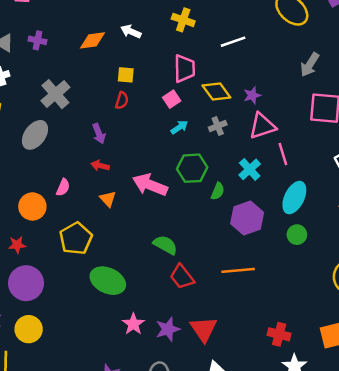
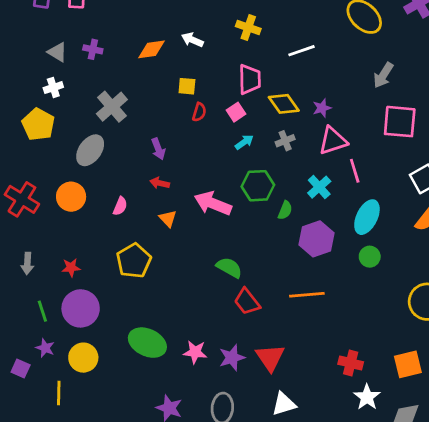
red semicircle: (122, 100) -> (199, 112), moved
orange circle: (32, 206) -> (71, 197), moved
green ellipse: (108, 281) -> (147, 343), moved
pink star: (133, 324) -> (195, 352), turned -30

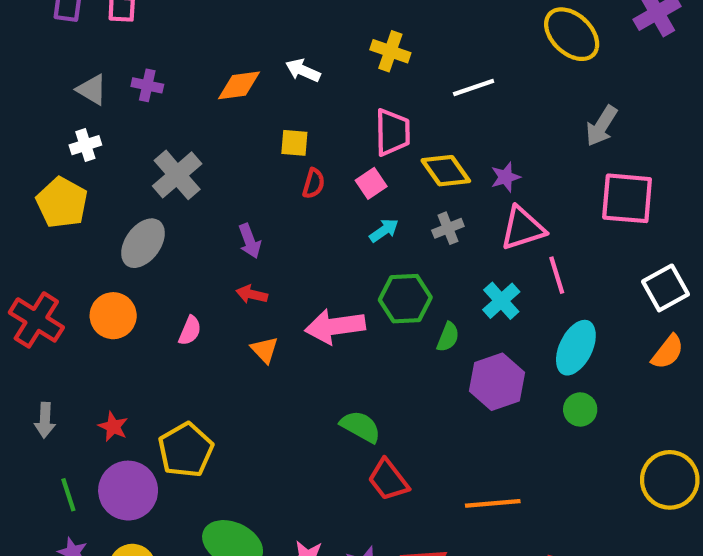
pink arrow: (213, 203) -> (335, 326), turned -30
yellow pentagon: (134, 261) -> (186, 450), moved
red star: (71, 268) -> (113, 427), turned 30
orange line: (307, 295) -> (493, 503), moved

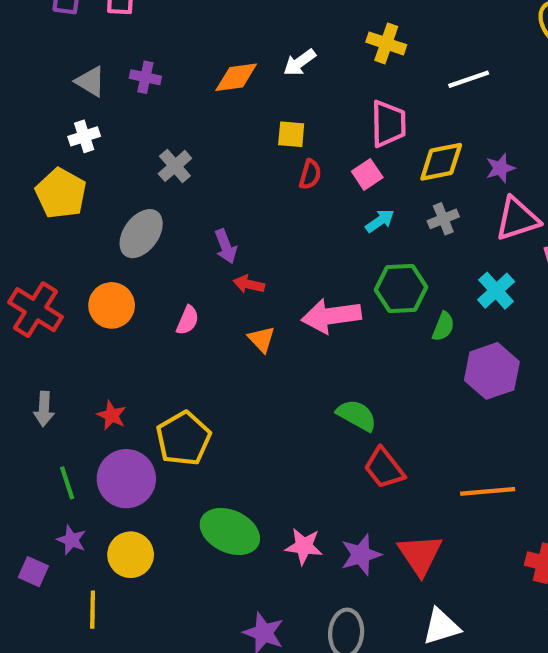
white arrow: (303, 70) -> (300, 62), turned -60
yellow diamond: (446, 171) -> (441, 162), turned -66
gray cross: (177, 175) -> (175, 166), size x0.7
purple arrow: (250, 241) -> (226, 246), moved

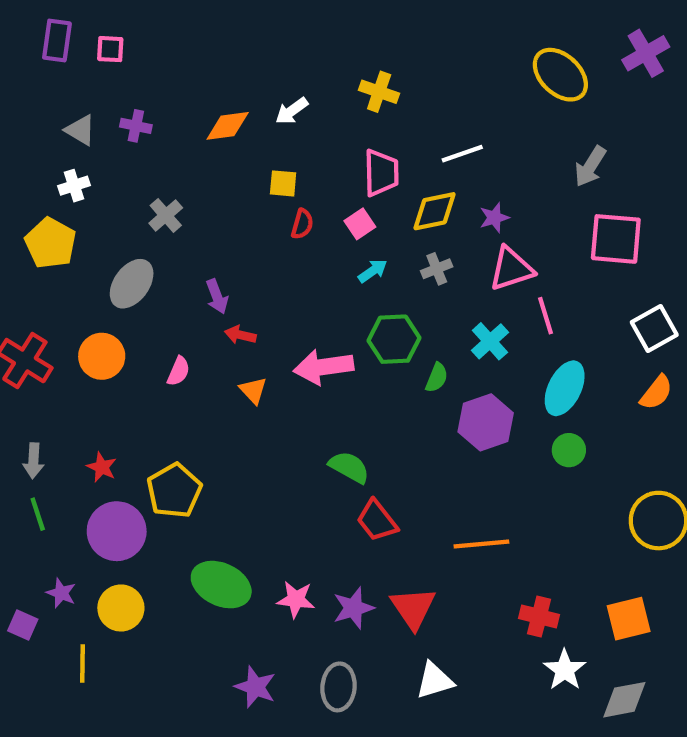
white line: (469, 79) -> (462, 154), moved
green line: (67, 483) -> (38, 514), moved

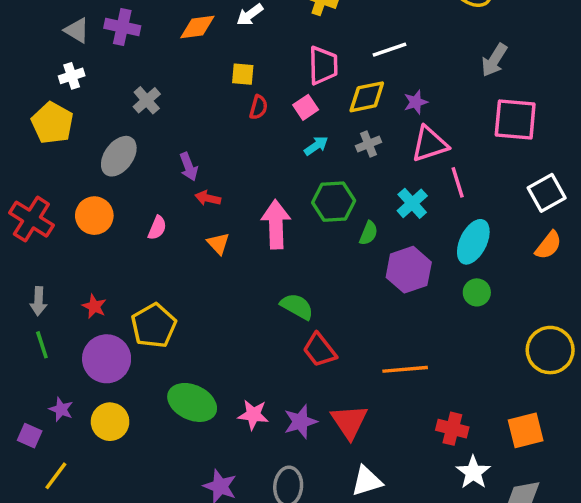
purple cross: (136, 126) -> (122, 27), size x1.4
pink arrow: (324, 367) -> (276, 224), turned 96
yellow line: (83, 663) -> (56, 476), moved, turned 36

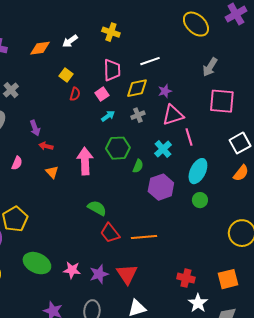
yellow square: (243, 74) -> (66, 75), turned 32
orange line: (405, 369) -> (144, 237), moved

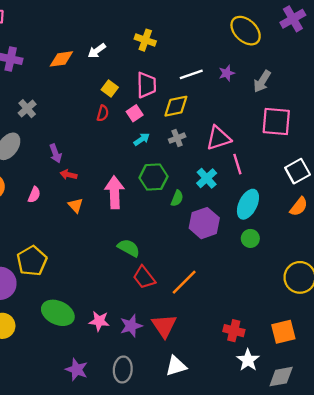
yellow square: (66, 75) -> (110, 88), moved
purple star: (165, 91) -> (227, 73), moved
orange line: (144, 237) -> (184, 282), turned -40

